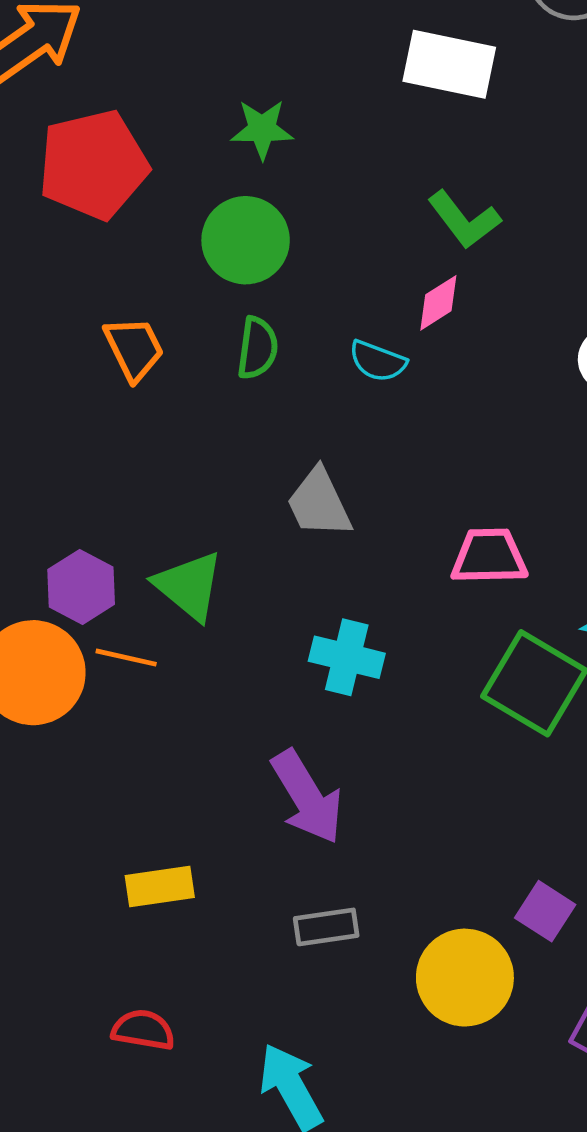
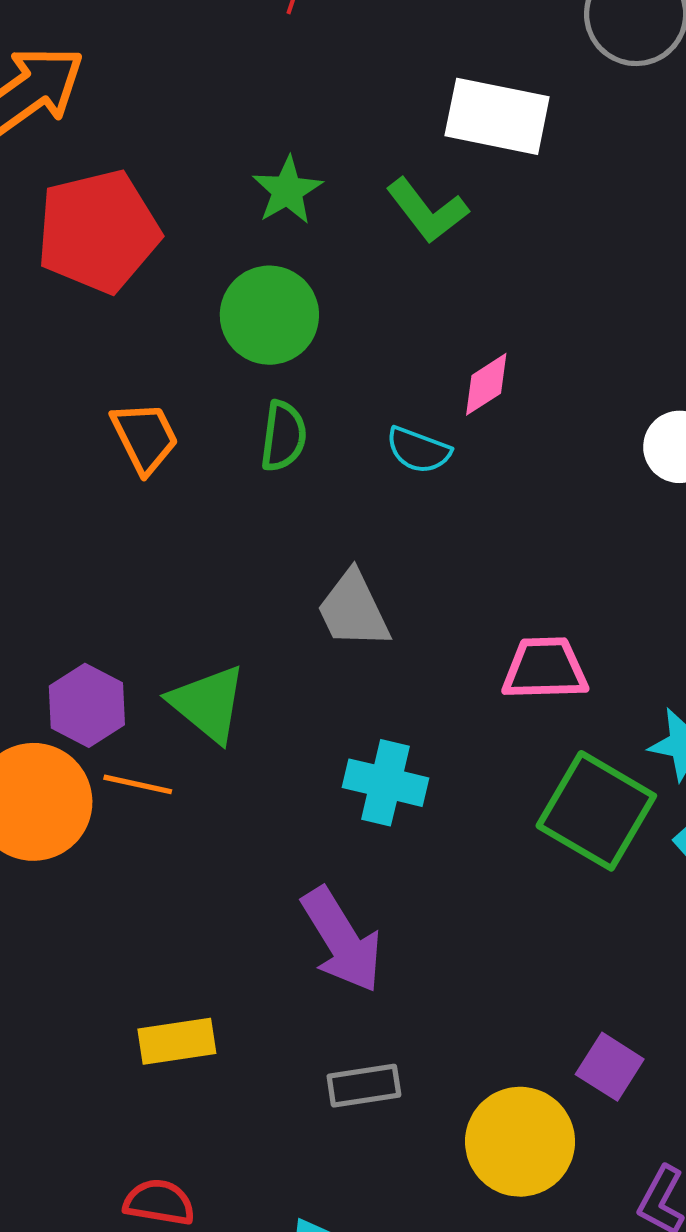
green star: (262, 129) -> (287, 190), turned -30
green L-shape: (464, 220) -> (427, 211), moved

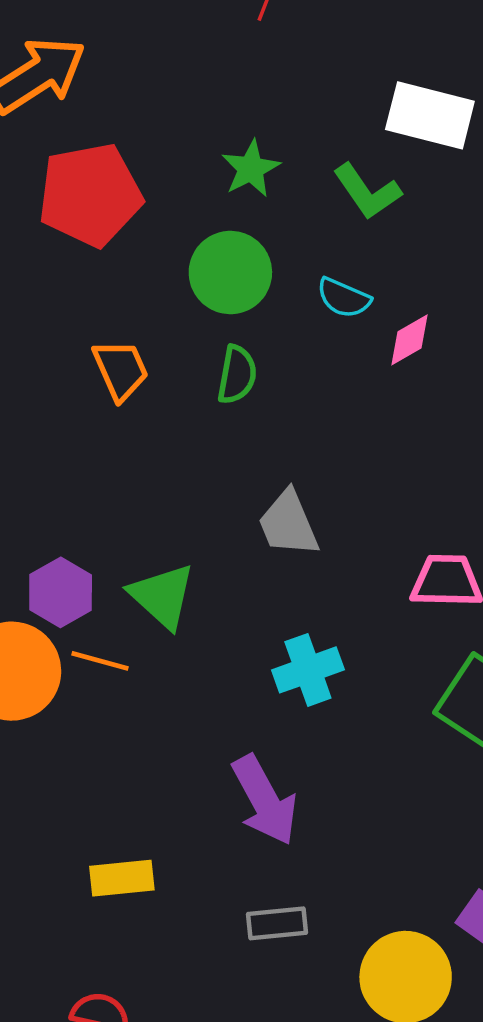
cyan semicircle: (418, 450) -> (344, 298), moved
cyan cross: (386, 783) -> (308, 670), turned -36

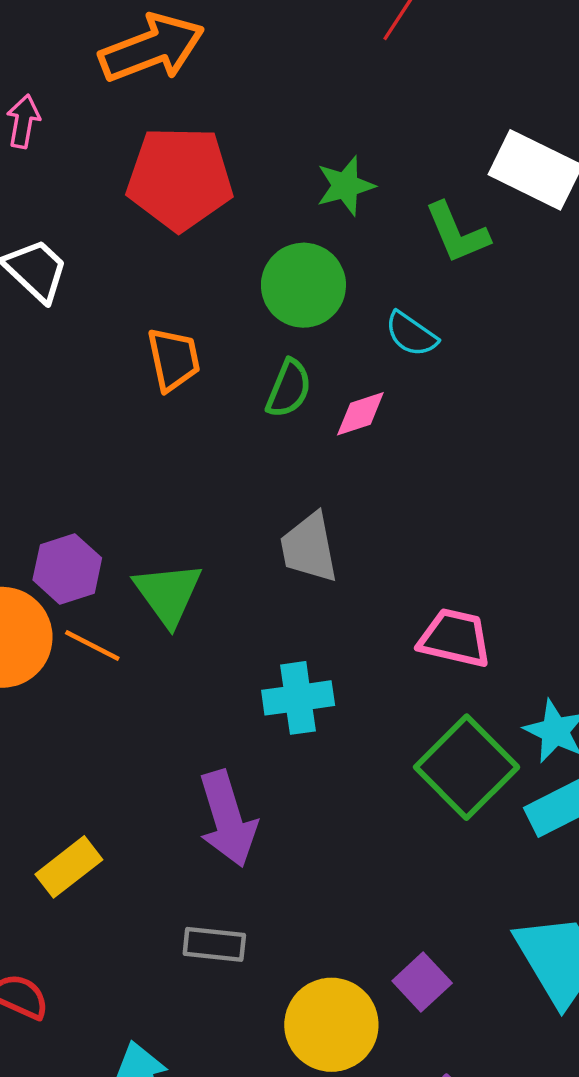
pink diamond: (410, 340) -> (360, 414), moved
yellow rectangle: (122, 878) -> (69, 867), turned -44

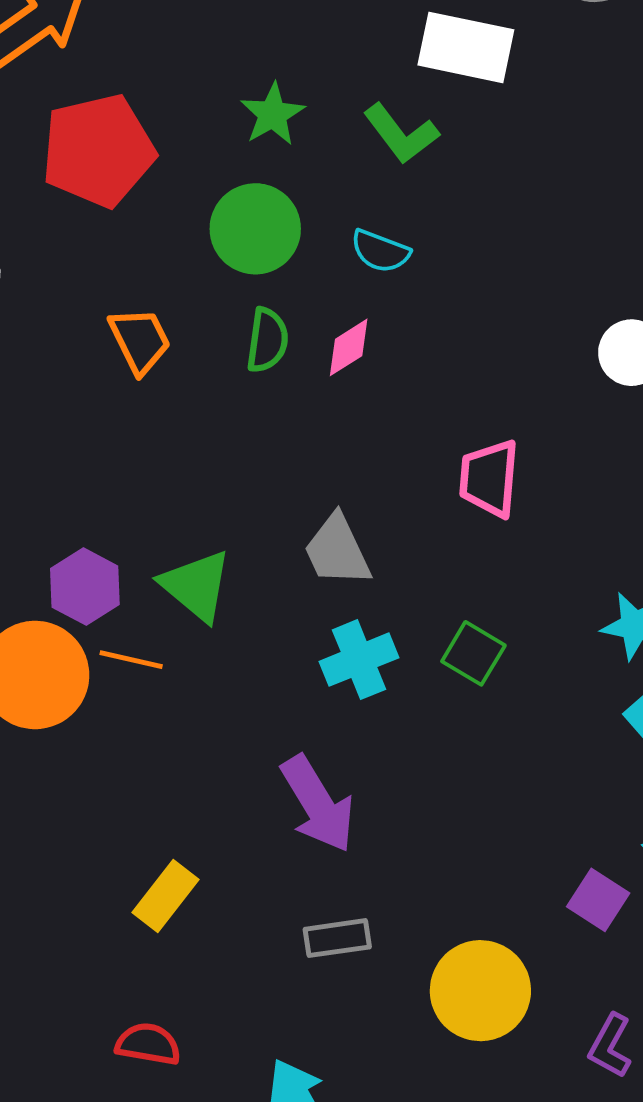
gray trapezoid: (309, 548) -> (337, 551), moved
pink trapezoid: (455, 638) -> (489, 478), moved, turned -84
green square: (467, 767) -> (473, 653), moved, size x0.6
purple square: (422, 982) -> (598, 900), moved

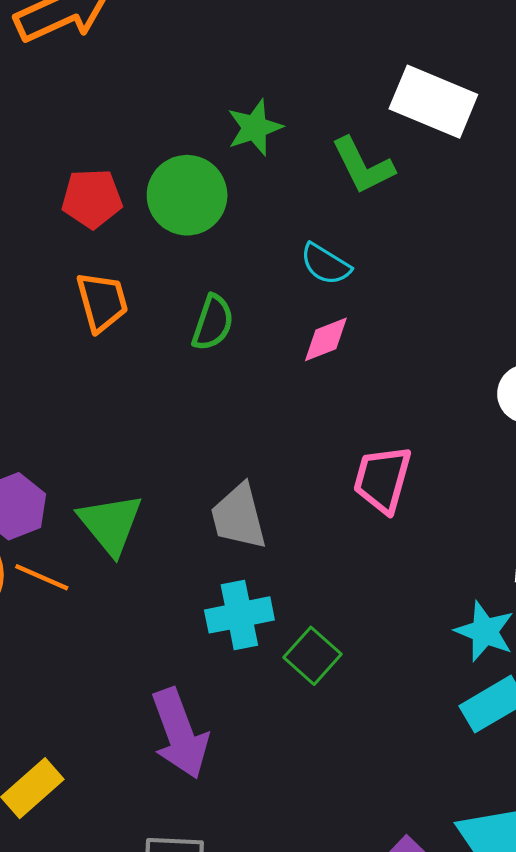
red pentagon: (98, 151) -> (92, 198), moved, size x0.6
green circle: (255, 229) -> (187, 195), moved
pink diamond: (349, 347) -> (326, 339), moved
green square: (473, 653) -> (313, 656), moved

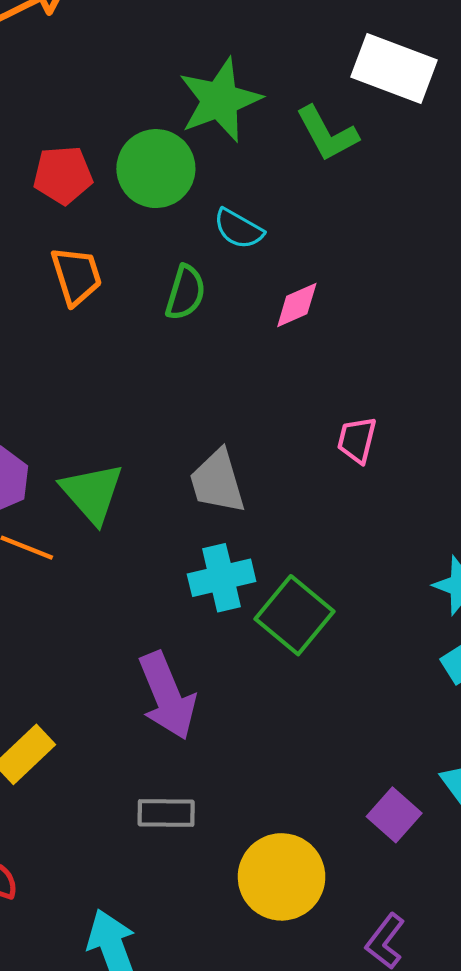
green star: (255, 128) -> (220, 100), size x1.5
cyan semicircle: (325, 264) -> (238, 229), moved
pink trapezoid: (382, 479) -> (357, 440), size x0.7
green square: (313, 656) -> (294, 615), size x1.4

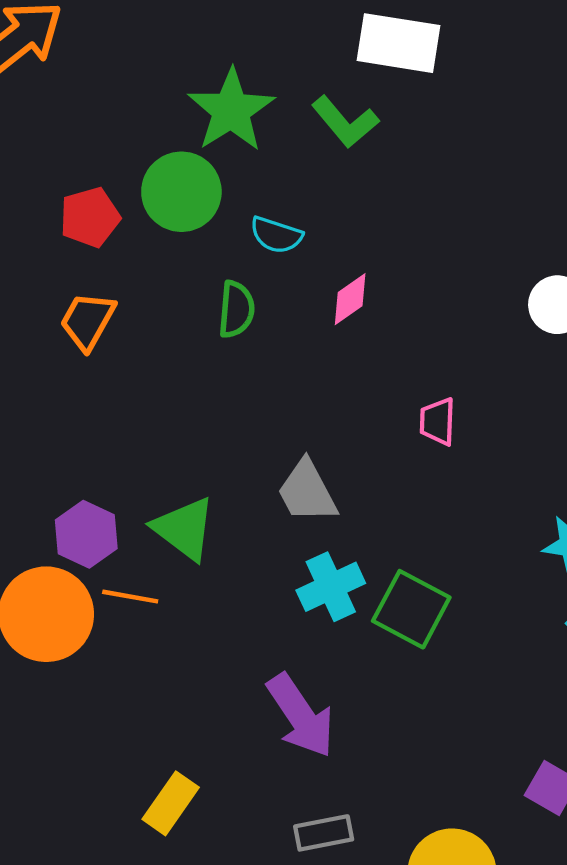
orange trapezoid: (76, 276) -> (88, 321), moved, turned -122

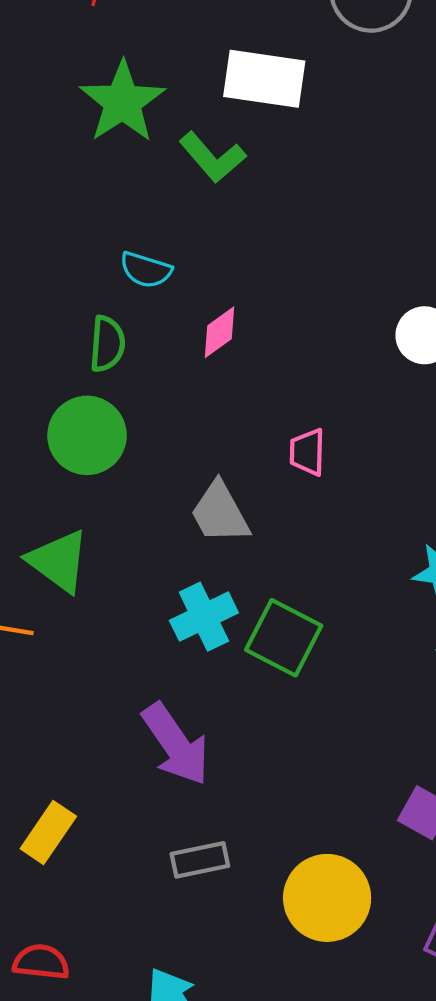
green star: (231, 110) -> (122, 102), moved
green circle: (181, 192) -> (87, 435), moved
gray trapezoid: (307, 492) -> (220, 513), moved

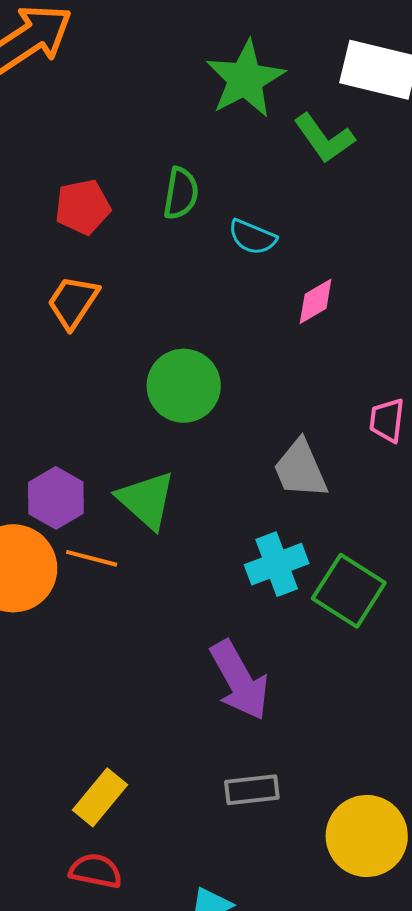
green semicircle: (107, 344) -> (181, 193), moved
yellow rectangle: (48, 832) -> (100, 797), moved

